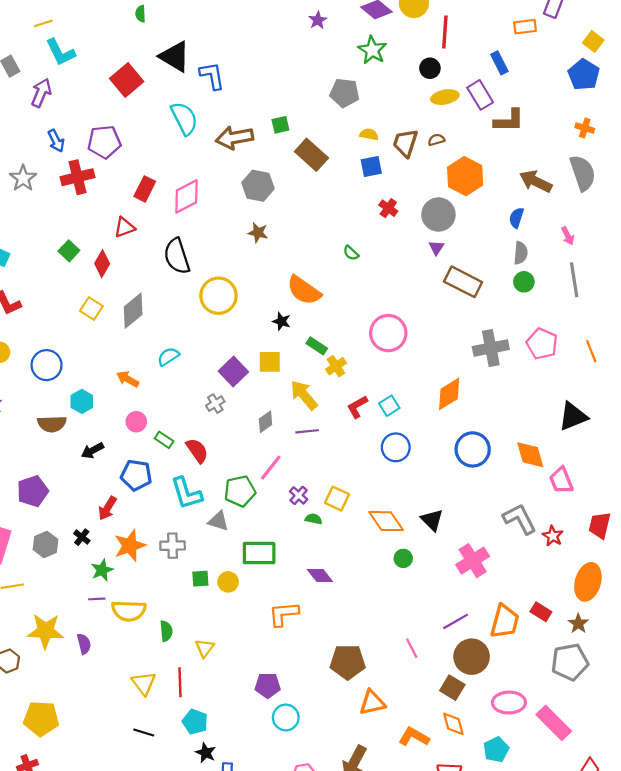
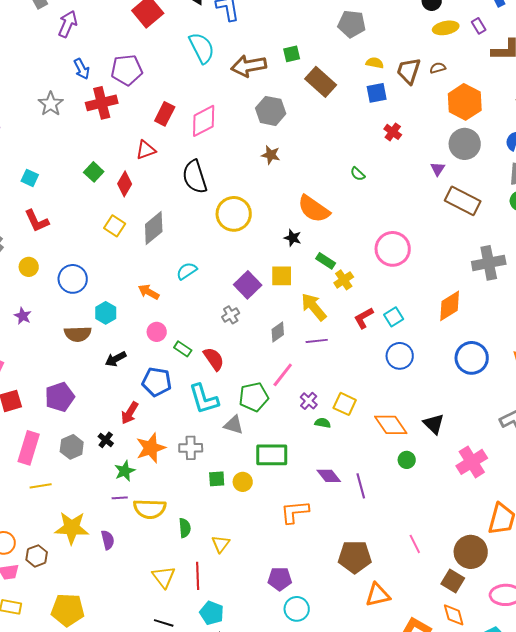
purple rectangle: (480, 95) -> (479, 26), size x0.6
gray circle: (438, 215) -> (465, 144), moved
purple line: (456, 621) -> (361, 486), moved, turned -75

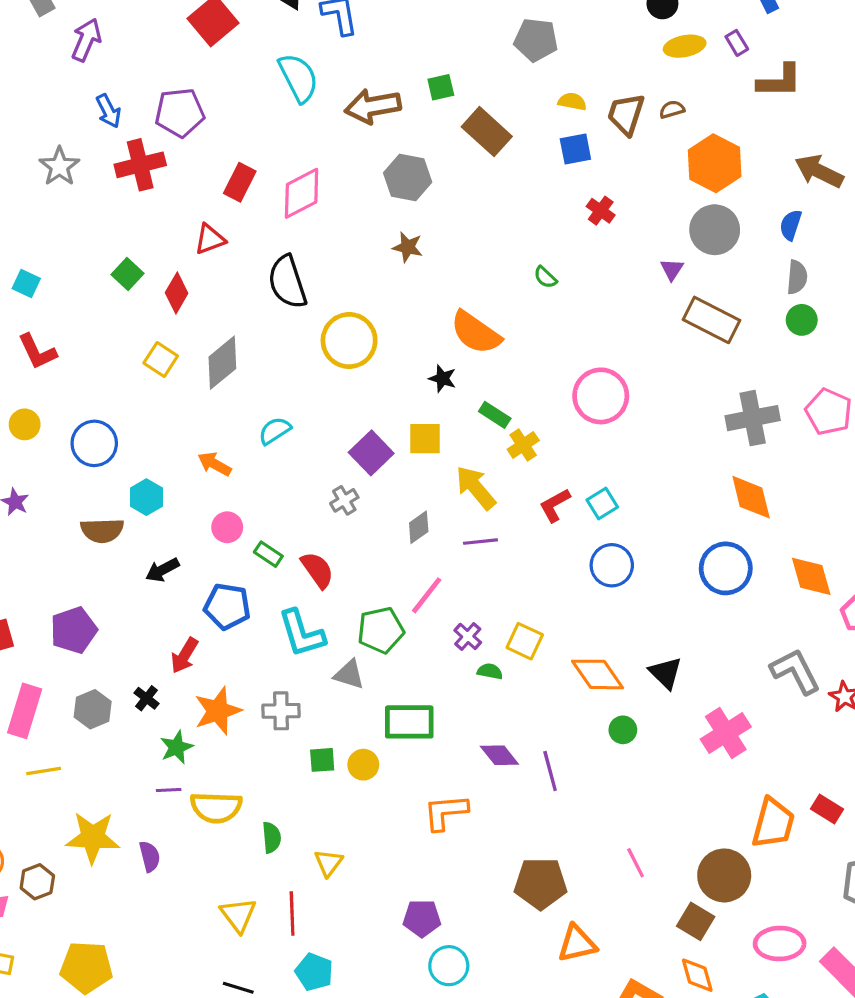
orange diamond: (450, 306) -> (751, 497), moved, turned -72

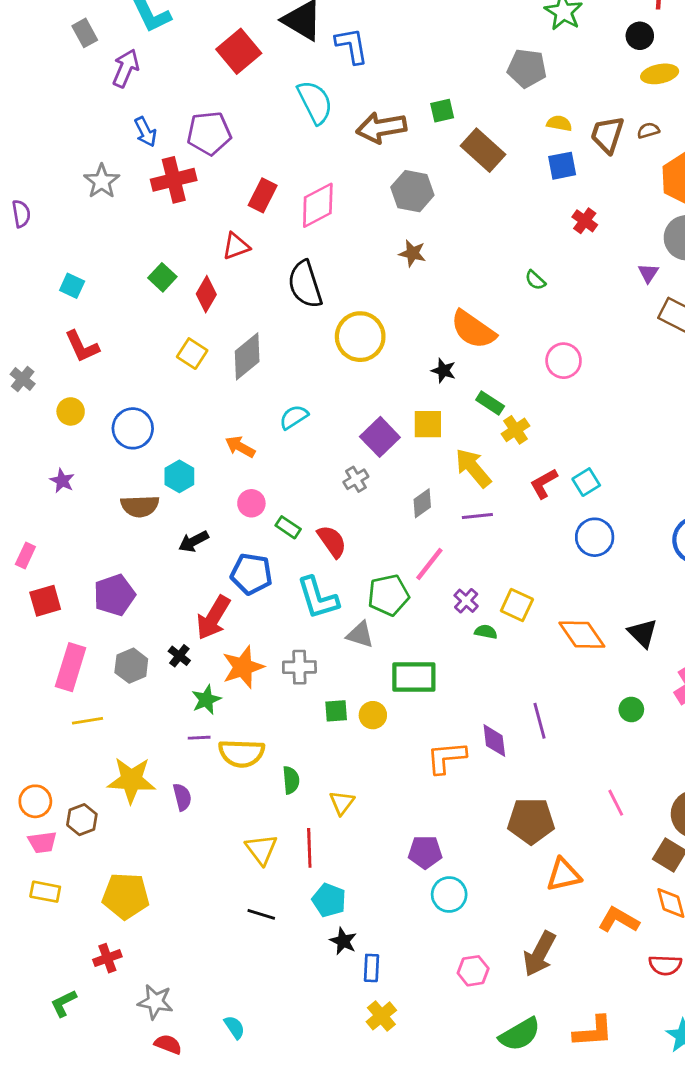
pink circle: (601, 396) -> (564, 361), moved, size x0.7
red arrow: (184, 655) -> (213, 618), size x1.4
green circle: (623, 730) -> (631, 709), moved
purple diamond: (499, 755) -> (494, 741), moved, turned 32

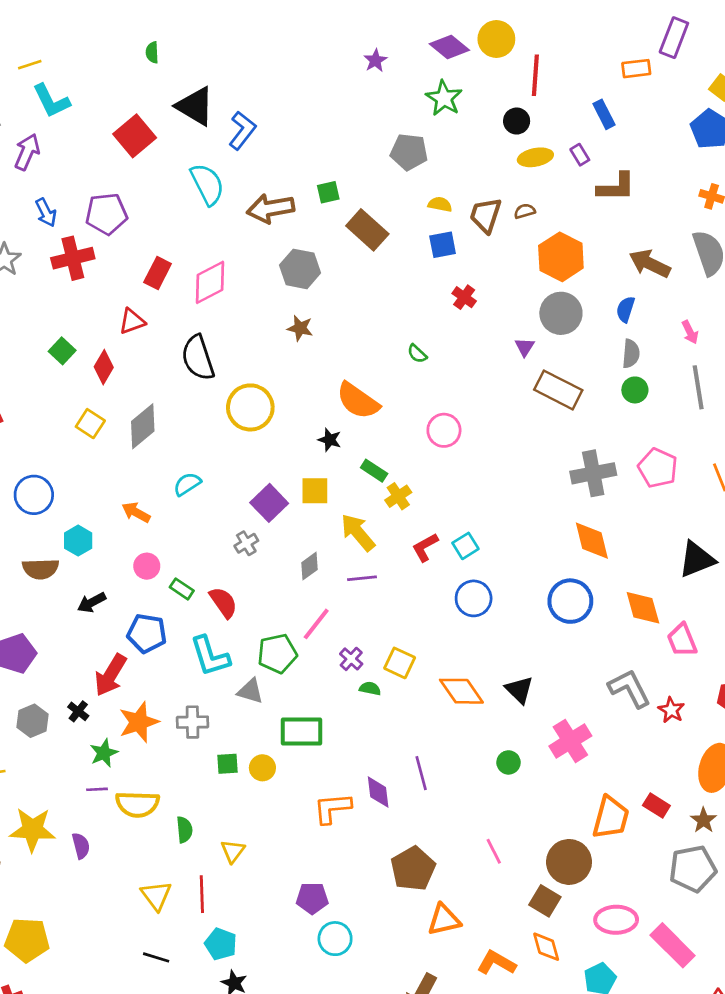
blue L-shape: (352, 46) -> (242, 130), turned 48
brown pentagon: (531, 821) -> (413, 869), turned -30

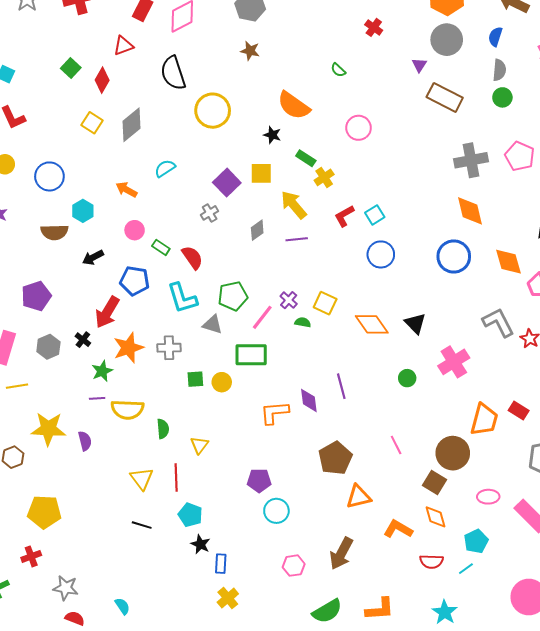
pink line: (316, 624) -> (262, 317), moved
pink ellipse: (616, 920) -> (488, 497), size x0.7

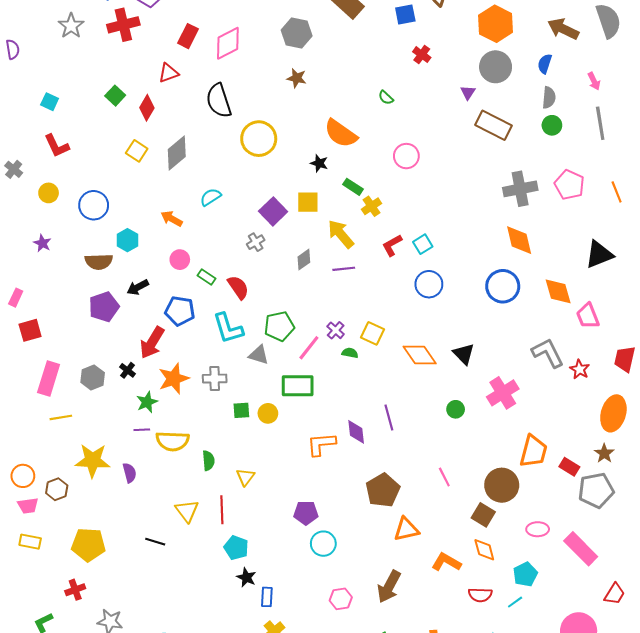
purple pentagon: (36, 296) -> (104, 307), moved
red rectangle: (519, 411) -> (569, 467), moved
black line: (142, 525) -> (155, 542), moved

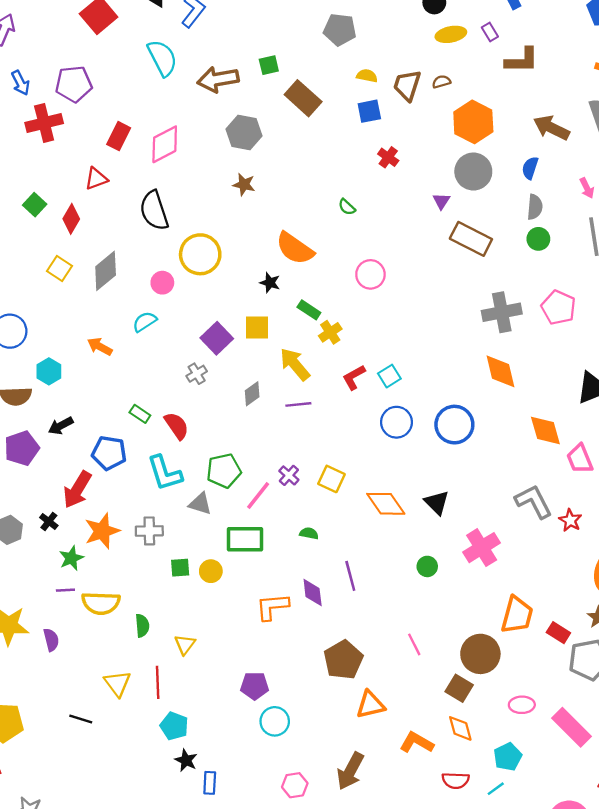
pink circle: (180, 260) -> (162, 283), moved
blue circle: (503, 286) -> (454, 425), moved
green semicircle: (350, 353) -> (309, 533), moved

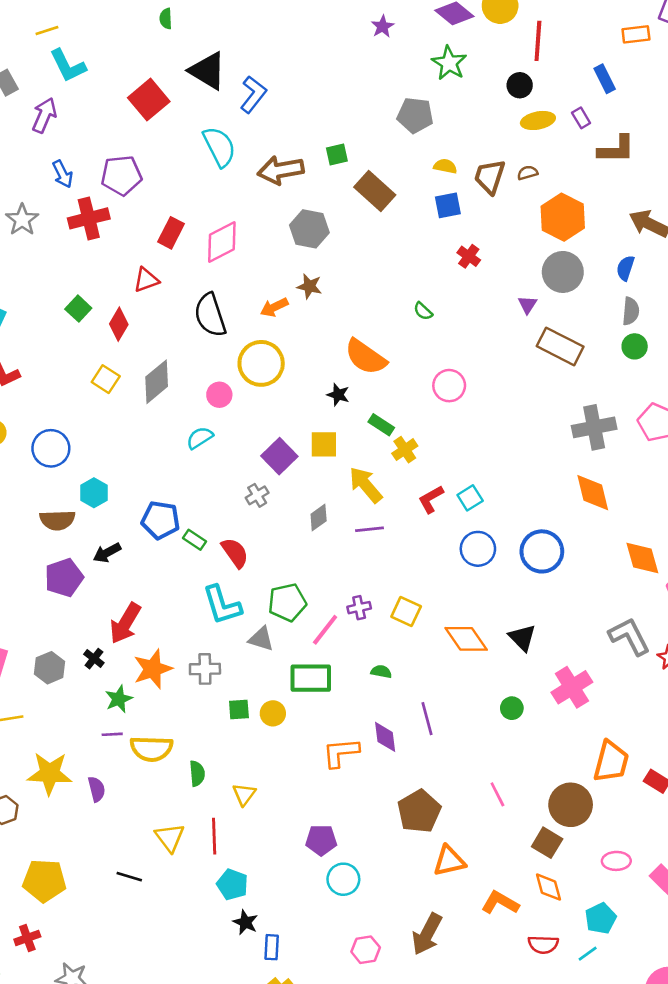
orange arrow: (100, 347) -> (274, 307), moved, turned -55
blue pentagon: (109, 453) -> (161, 520), moved
purple cross: (289, 475) -> (359, 608), turned 36

